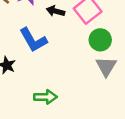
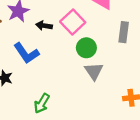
green arrow: (45, 97) -> (42, 103), turned 126

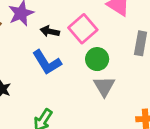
blue L-shape: (26, 53) -> (47, 62), moved

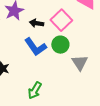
green circle: (97, 59) -> (60, 45), moved

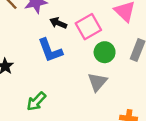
green circle: (60, 45) -> (105, 52), moved

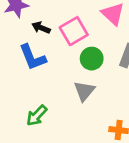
green arrow: (36, 101) -> (37, 116), moved

